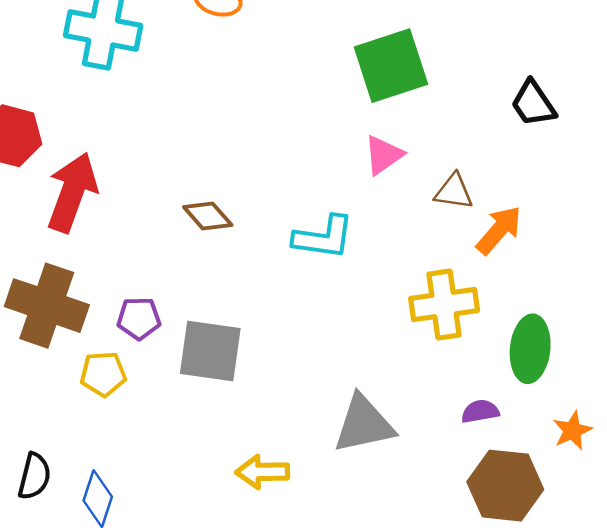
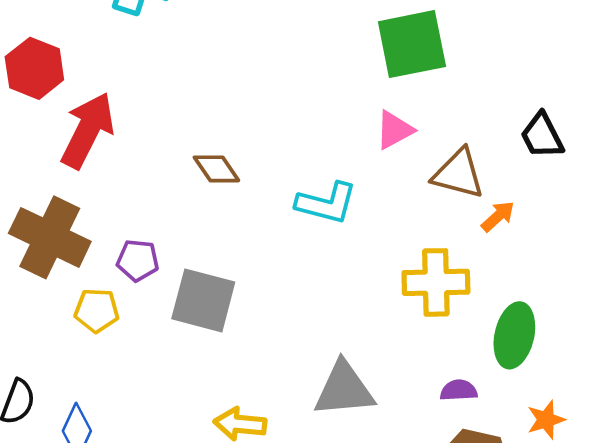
black trapezoid: (533, 104) -> (542, 136), moved
brown triangle: (454, 192) -> (458, 174), size x1.4
orange arrow: (499, 230) -> (498, 216), size x0.7

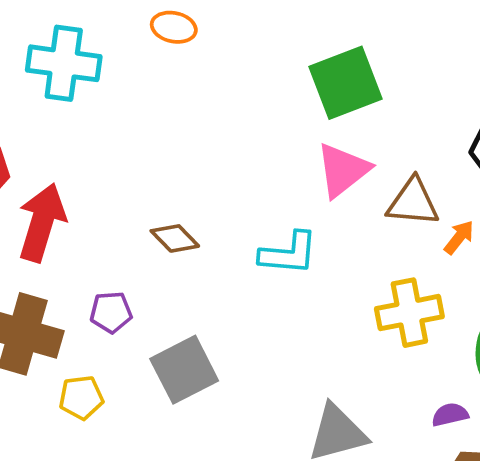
pink triangle: (394, 130) -> (343, 170), size x1.4
purple pentagon: (138, 260) -> (111, 312), moved
gray square: (203, 300) -> (184, 370), turned -32

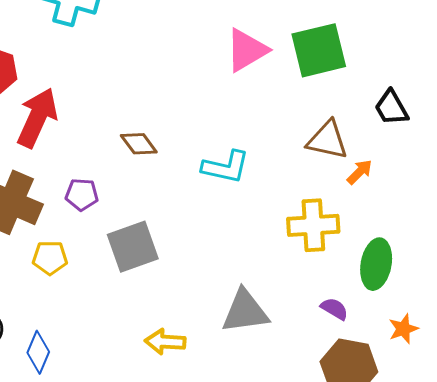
green square: (346, 83) -> (319, 50), moved
pink triangle: (343, 170) -> (247, 50), moved
purple semicircle: (450, 415) -> (334, 309), turned 36

